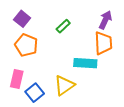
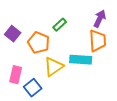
purple square: (22, 19) -> (13, 34), moved
orange pentagon: (26, 45) -> (39, 43), moved
yellow triangle: (64, 85) -> (54, 67), moved

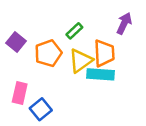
orange trapezoid: (98, 41) -> (104, 53), moved
orange pentagon: (39, 43) -> (48, 53), turned 30
yellow triangle: (54, 67) -> (81, 61), moved

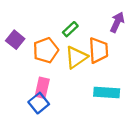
cyan rectangle: (101, 74) -> (107, 92), moved
pink rectangle: (20, 93) -> (42, 88), moved

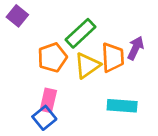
purple arrow: (117, 22) -> (136, 48), moved
green rectangle: (70, 29) -> (81, 33), size x1.6
purple square: (15, 40) -> (17, 16), moved

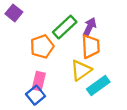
purple arrow: (136, 48) -> (90, 27), moved
yellow triangle: (87, 65) -> (81, 70), moved
cyan rectangle: (122, 106) -> (98, 85), turned -40

